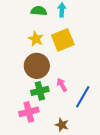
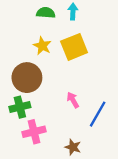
brown circle: (37, 66) -> (27, 78), moved
green cross: (40, 91) -> (20, 107), moved

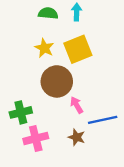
brown circle: (27, 78) -> (57, 81), moved
blue line: (98, 114) -> (103, 120), turned 48
brown star: (73, 147) -> (77, 137), moved

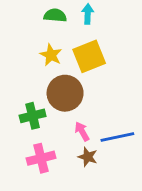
pink arrow: (77, 105) -> (82, 131), moved
green cross: (21, 112) -> (33, 116), moved

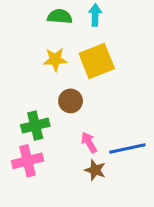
yellow star: (51, 55) -> (55, 60), turned -30
brown circle: (65, 93) -> (71, 101), size x0.6
pink cross: (41, 158) -> (28, 161), moved

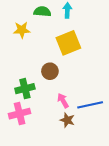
yellow star: (55, 60) -> (22, 30), moved

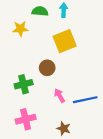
pink cross: (20, 114) -> (26, 119), moved
brown star: (67, 120) -> (64, 128), moved

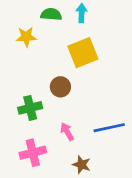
pink arrow: (60, 96) -> (67, 132), moved

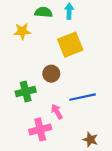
blue line: (109, 128) -> (83, 97), moved
pink cross: (33, 153) -> (40, 129), moved
brown star: (82, 165) -> (90, 140), moved

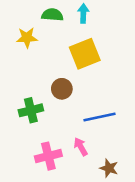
pink arrow: (57, 112) -> (81, 147), moved

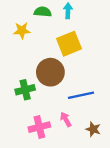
brown circle: (62, 89) -> (50, 72), size x1.6
brown star: (109, 168) -> (93, 129), moved

